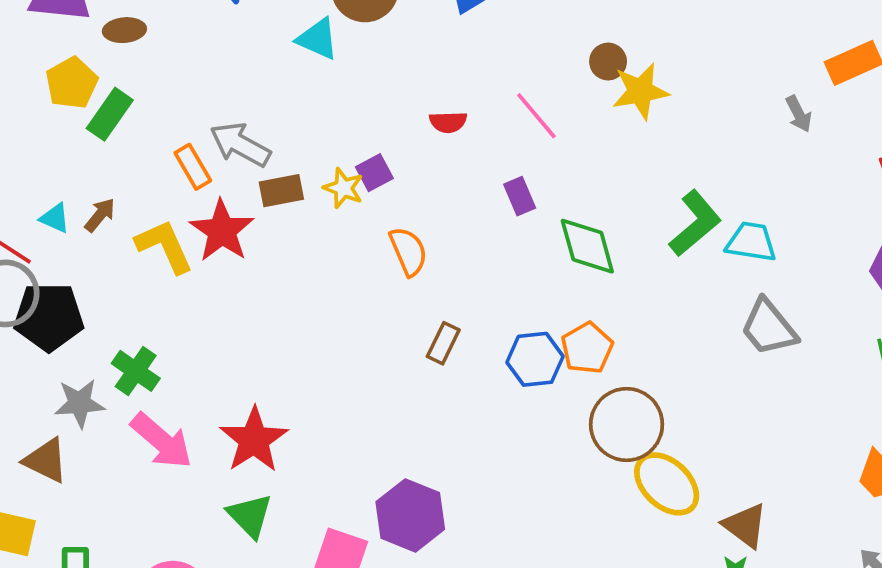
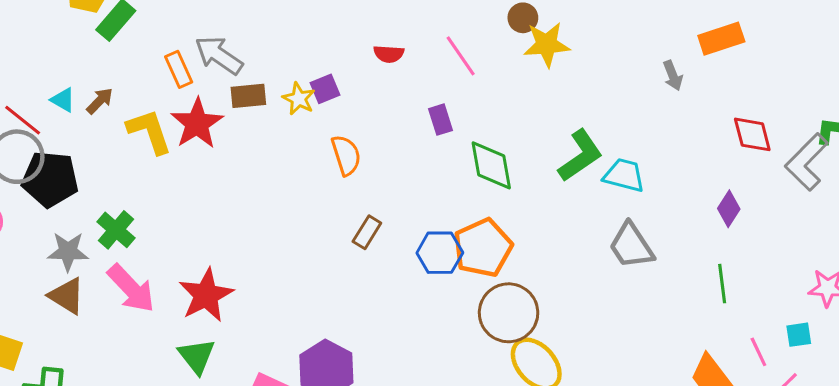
orange pentagon: (587, 348) -> (483, 248), size x1.4
brown triangle: (46, 460) -> (67, 296), moved

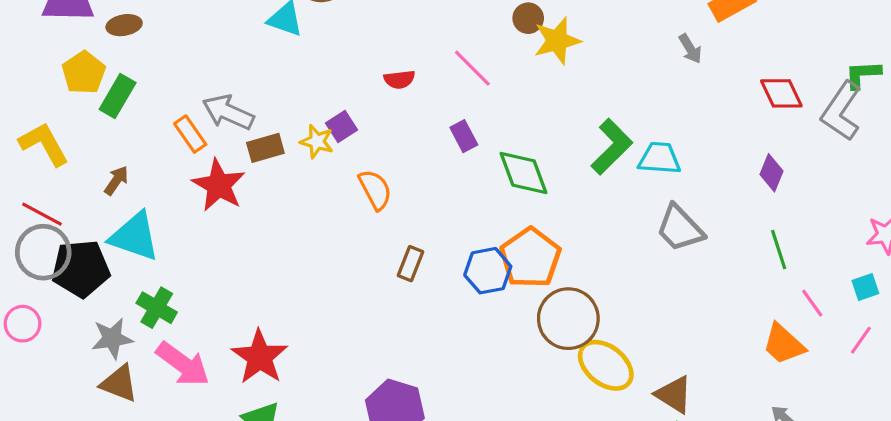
cyan triangle: (63, 100) -> (135, 236), moved, size x2.0
yellow L-shape: (149, 131) -> (44, 144), moved
pink line: (758, 352) -> (812, 303), moved

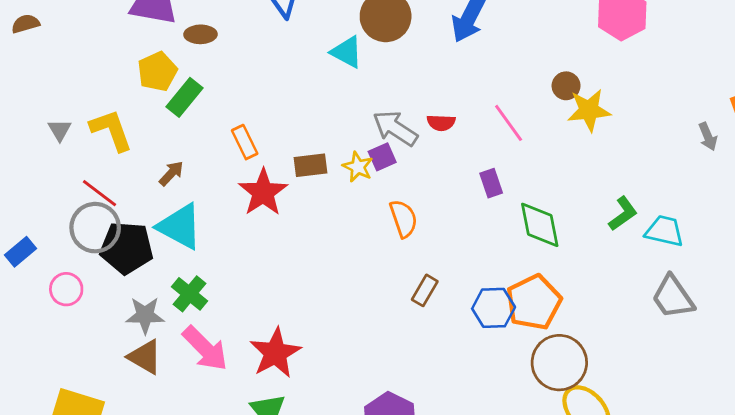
gray arrow: (228, 112) -> (395, 128), moved
green L-shape: (612, 147) -> (623, 214), size x0.7

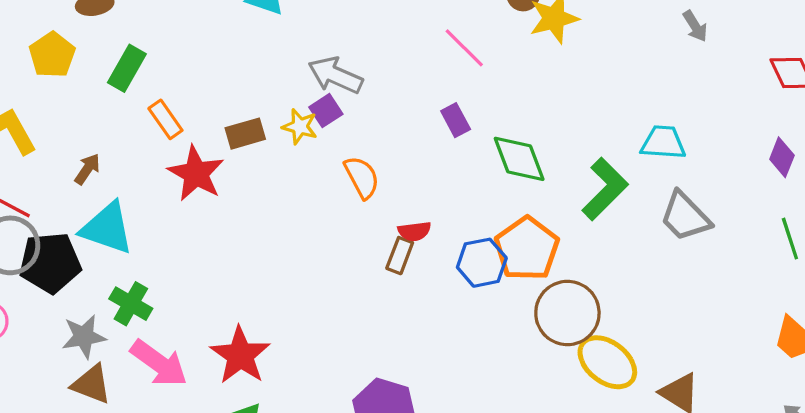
green rectangle: (184, 97) -> (127, 68), moved
red semicircle: (441, 123) -> (414, 231), moved
green L-shape: (623, 214) -> (605, 189), moved, size x1.5

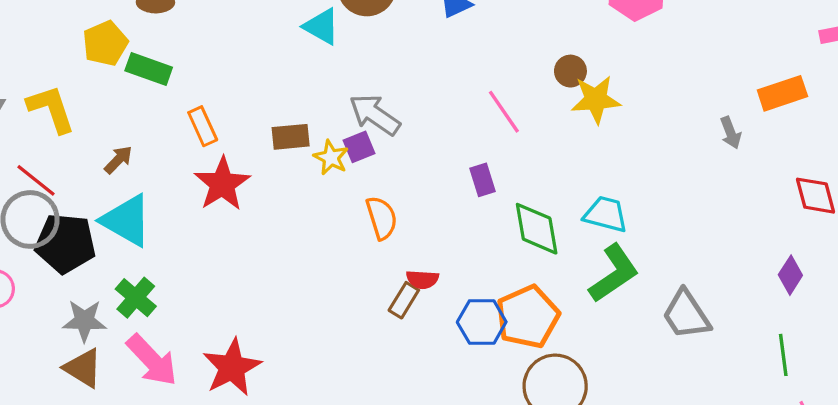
green rectangle: (127, 68) -> (149, 69), moved, turned 69
brown rectangle: (245, 134) -> (291, 137), moved
cyan trapezoid: (663, 143) -> (606, 214), moved

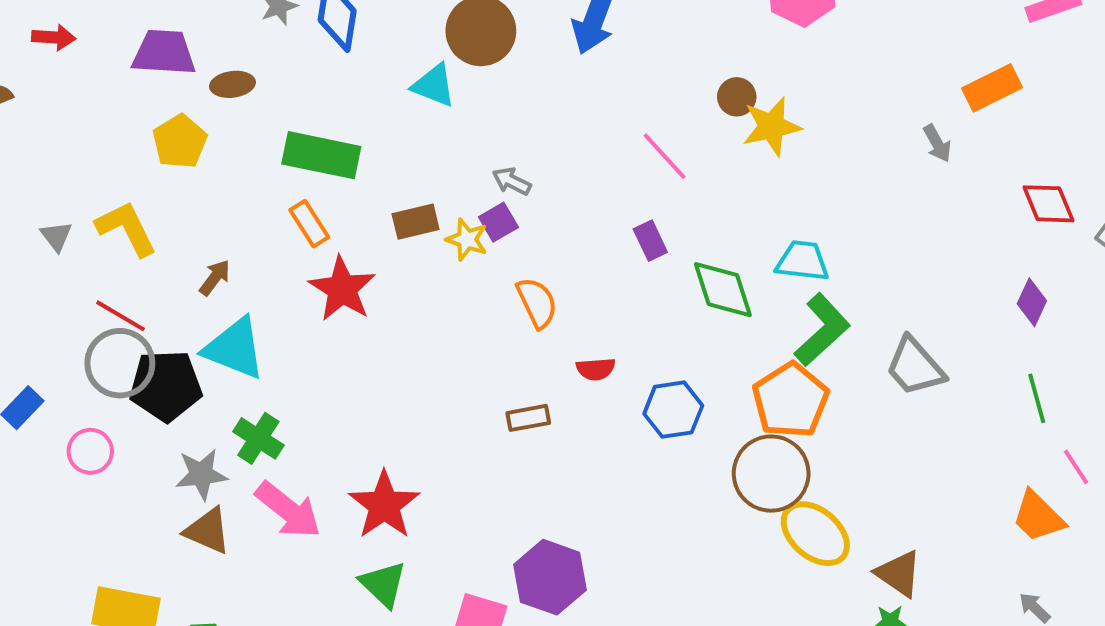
green rectangle: (149, 69) -> (321, 155), moved, size x1.4
gray arrow: (375, 115) -> (512, 181), size x0.6
brown rectangle: (404, 300) -> (528, 418), moved, turned 56
orange pentagon: (528, 317) -> (791, 400), moved

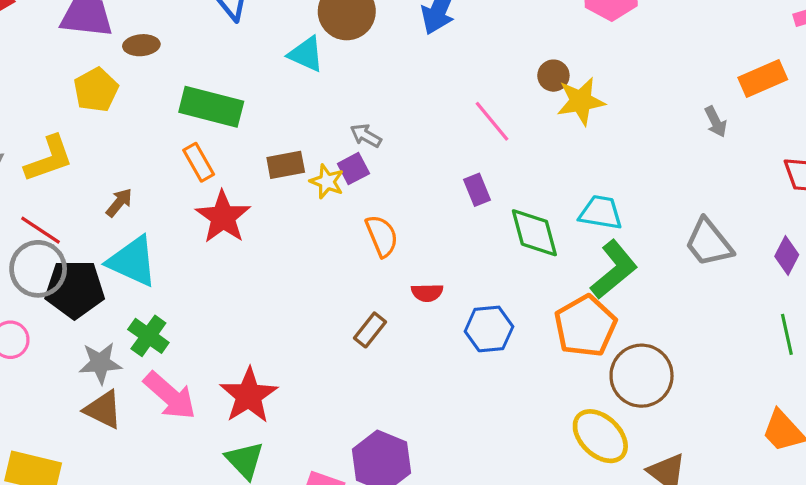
yellow L-shape: (126, 228) -> (49, 159), turned 94
gray trapezoid: (915, 367) -> (709, 243), moved
brown rectangle: (528, 418) -> (370, 330), turned -44
brown circle: (771, 474) -> (642, 376), moved

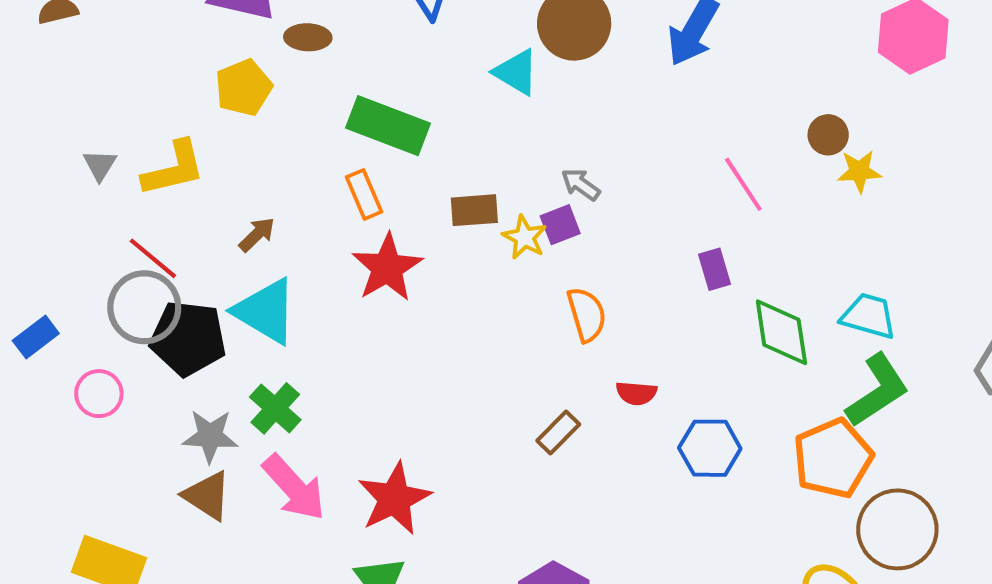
yellow star: (581, 101) -> (859, 171), size x0.7

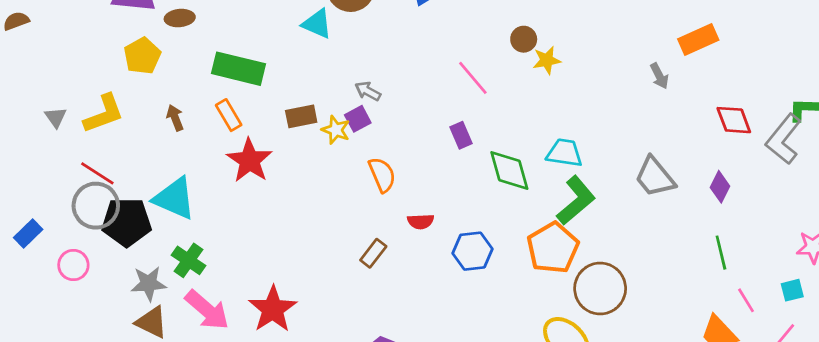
brown arrow: (257, 235) -> (175, 118), moved, turned -60

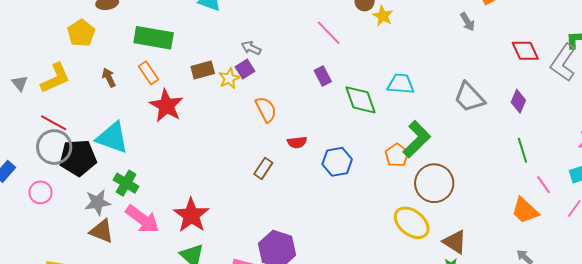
yellow star: (547, 60) -> (383, 16), turned -30
yellow star: (336, 130) -> (229, 78), turned 30
green L-shape: (576, 200) -> (417, 139), moved
orange pentagon: (553, 248) -> (397, 155), size x0.6

